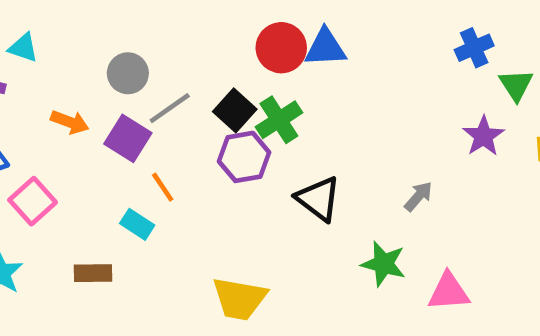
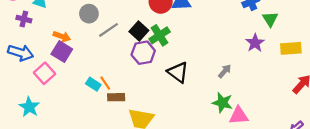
purple square: (128, 138) -> (62, 52), moved
orange line: (163, 187) -> (105, 83), moved
green star: (384, 264) -> (222, 103), moved
brown rectangle: (93, 273) -> (116, 97), moved

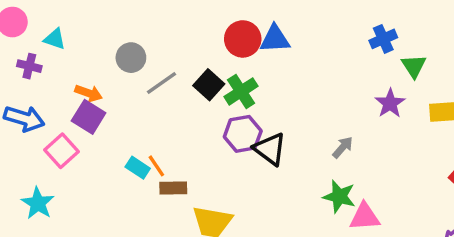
purple hexagon: (143, 53) -> (243, 134), moved

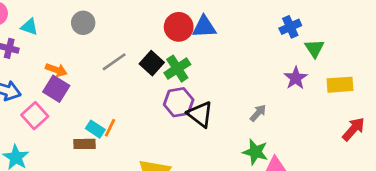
gray circle: (131, 58) -> (83, 23), moved
orange line: (156, 166) -> (110, 128), turned 60
brown rectangle: (173, 188) -> (85, 144), moved

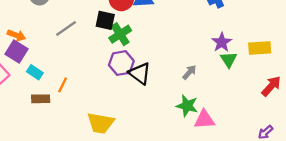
green triangle: (315, 48) -> (229, 60), moved
black square: (152, 63) -> (105, 20), moved, turned -30
cyan rectangle: (95, 129) -> (35, 72), moved

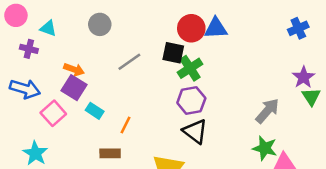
gray arrow: (189, 72) -> (267, 111), size x1.5
black triangle: (140, 73) -> (195, 131), moved
brown rectangle: (41, 99) -> (110, 153), moved

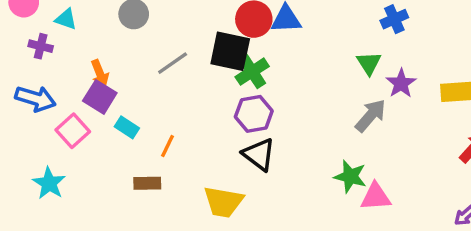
black square: (173, 53) -> (230, 51), size x1.4
orange arrow: (74, 70) -> (100, 73), turned 48
green triangle: (311, 97) -> (369, 63), moved
gray arrow: (267, 111) -> (371, 116), moved

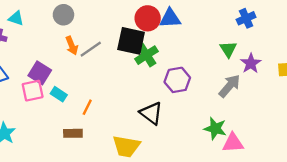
orange arrow: (100, 73) -> (72, 46), moved
purple hexagon: (254, 114) -> (177, 80), moved
pink square: (73, 131) -> (33, 91), moved, turned 30

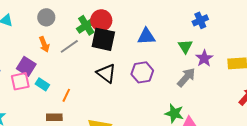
red circle: (148, 18) -> (101, 20), moved
blue triangle: (170, 18) -> (146, 36), moved
orange arrow: (72, 46) -> (44, 44), moved
green cross: (146, 55) -> (86, 25), moved
black triangle: (151, 113) -> (106, 73), moved

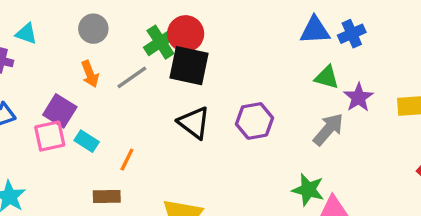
blue triangle: (146, 36) -> (315, 30), moved
green triangle: (185, 46) -> (327, 77), turned -42

